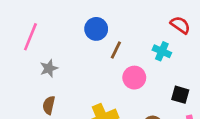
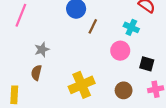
gray star: (49, 68) -> (42, 50), moved
pink circle: (134, 78) -> (120, 51), moved

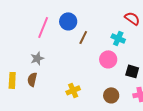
pink line: (21, 15) -> (43, 27), moved
yellow cross: (82, 85) -> (73, 90), size x0.6
yellow rectangle: (14, 95) -> (12, 80), moved

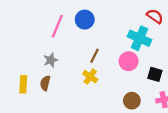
brown line: (83, 37) -> (95, 56), moved
cyan cross: (118, 38) -> (140, 38), size x1.5
yellow cross: (73, 90) -> (90, 77), moved, turned -32

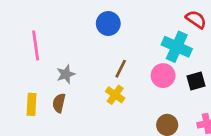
pink line: (57, 26) -> (36, 45), moved, turned -30
black square: (155, 74) -> (196, 81), moved, turned -32

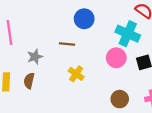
blue circle: (108, 24) -> (84, 19), moved
brown line: (121, 69) -> (67, 44), moved, turned 70

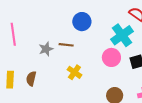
cyan cross: (128, 34) -> (122, 35), turned 30
gray star: (35, 57) -> (46, 49), moved

